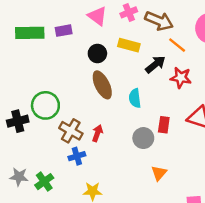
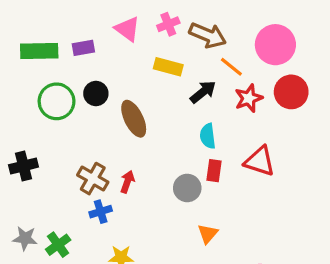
black circle: (97, 53) -> (96, 93), moved
red star: (181, 78) -> (249, 98), moved, turned -30
cyan semicircle: (135, 98) -> (208, 136), moved
green circle: (45, 105) -> (57, 101), moved

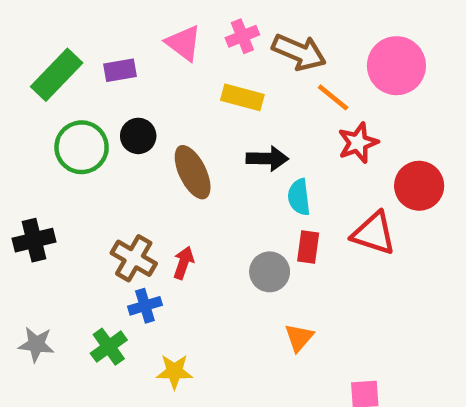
green rectangle: (39, 51) -> (57, 75), turned -45
black arrow: (203, 92) -> (267, 159), moved, turned 40
red circle: (291, 92) -> (419, 186), moved
green cross: (58, 245) -> (109, 347), moved

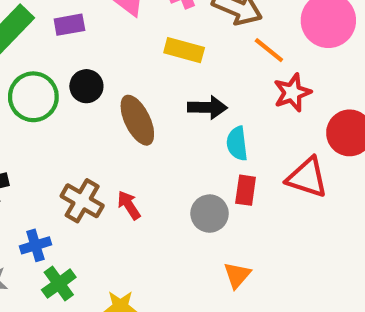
red arrow: (184, 263) -> (129, 205), turned -52
blue cross: (145, 306) -> (35, 245), moved

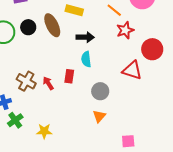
brown ellipse: (137, 120) -> (52, 25), moved
cyan semicircle: (237, 143) -> (86, 59), moved
red rectangle: (246, 190) -> (69, 76), moved
gray circle: (210, 214) -> (100, 91), moved

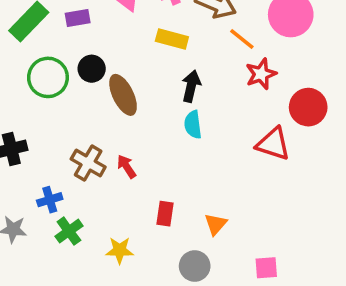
brown ellipse: (52, 25) -> (123, 95), moved
black arrow: (85, 37) -> (191, 86), turned -78
red rectangle: (69, 76) -> (165, 214), moved
gray circle: (100, 91) -> (195, 266), moved

